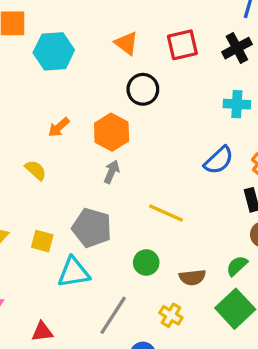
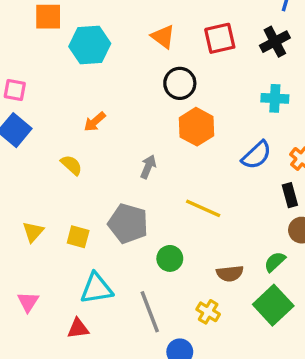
orange hexagon: (112, 132) -> (196, 127), moved
green circle: (146, 263) -> (170, 258), moved
cyan triangle: (74, 272) -> (96, 288), moved
gray line: (113, 315) -> (150, 312), turned -54

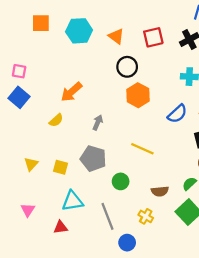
cyan hexagon: (90, 45) -> (79, 31), moved
orange arrow: (95, 122) -> (71, 92), size x1.5
yellow semicircle: (71, 165) -> (56, 120), turned 96
gray arrow: (148, 167) -> (98, 122), moved

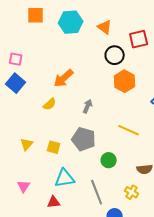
red square: (153, 37) -> (139, 39), moved

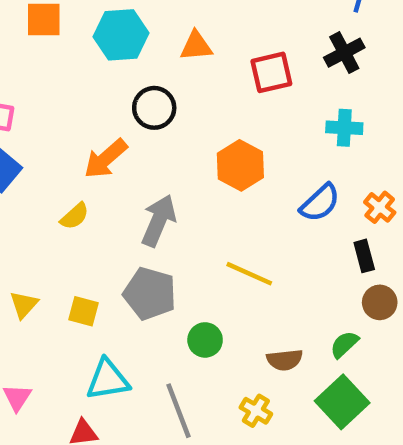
orange triangle: (105, 27) -> (196, 46), turned -42
black circle: (115, 55) -> (154, 108), moved
gray arrow: (88, 106) -> (159, 221), size x1.6

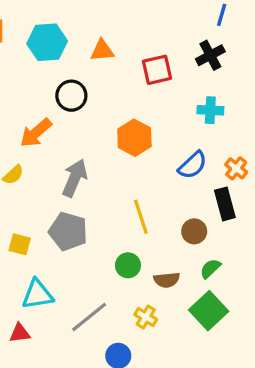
black rectangle: (364, 256) -> (225, 204), size x1.4
yellow line: (249, 274) -> (141, 217), turned 48
brown circle: (380, 302) -> (194, 231), moved
green circle: (205, 340) -> (128, 265), moved
gray line: (179, 411) -> (89, 317), turned 72

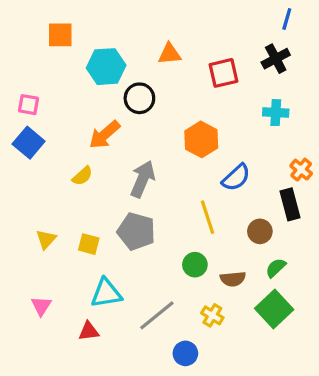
cyan hexagon: (47, 42) -> (106, 67), moved
blue semicircle: (193, 165) -> (236, 177), moved

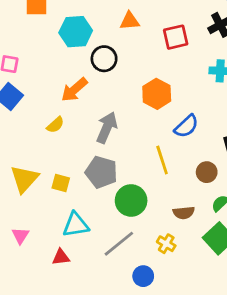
yellow triangle: (46, 239) -> (24, 179), size x1.6
green circle: (195, 265) -> (131, 200), moved, size x1.5

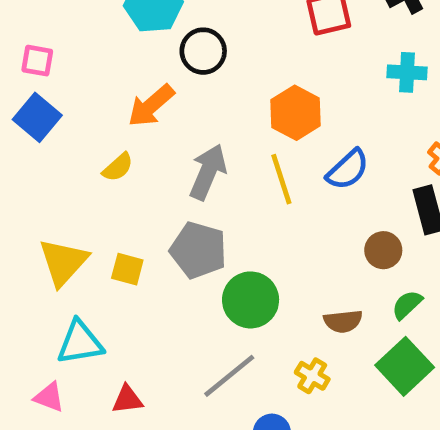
yellow line: (162, 160) -> (281, 179), moved
cyan triangle: (76, 225) -> (80, 343), moved
pink triangle: (20, 236) -> (49, 397), moved, turned -42

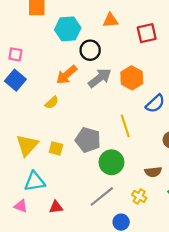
gray arrow: (208, 172) -> (100, 78), moved, turned 30
yellow line: (281, 179) -> (125, 126), moved

